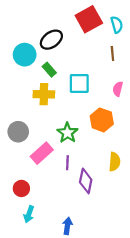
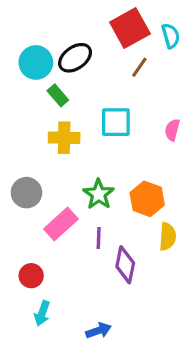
brown line: (112, 54) -> (139, 67), moved, turned 40
cyan circle: (25, 55) -> (36, 62), moved
green rectangle: (49, 70) -> (58, 95), moved
orange hexagon: (102, 120) -> (147, 199), moved
blue arrow: (67, 226) -> (99, 331), turned 63

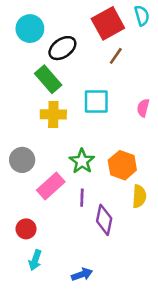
cyan semicircle: (171, 36) -> (142, 16), moved
cyan circle: (36, 62) -> (30, 29), moved
green rectangle: (58, 95) -> (48, 79), size x1.5

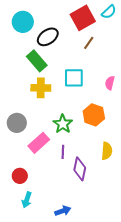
cyan semicircle: (142, 16) -> (109, 12), turned 63
orange hexagon: (122, 165) -> (94, 115), moved

